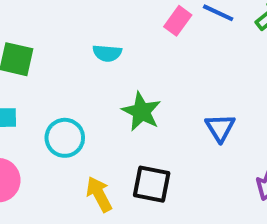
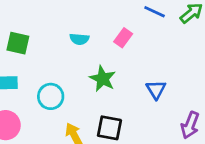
pink rectangle: (178, 21) -> (123, 38), moved

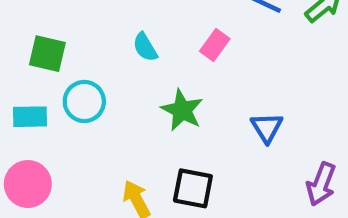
cyan semicircle: (79, 39) -> (145, 47), turned 54
cyan circle: (51, 96) -> (84, 101), moved

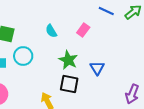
blue triangle: (267, 128) -> (97, 68), moved
black square: (193, 188) -> (69, 84), moved

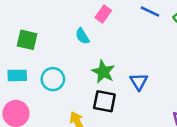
pink rectangle: (83, 30) -> (103, 14), moved
cyan circle: (23, 56) -> (53, 79), moved

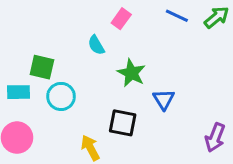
green square: (27, 40) -> (42, 67), moved
green star: (103, 72) -> (131, 73), moved

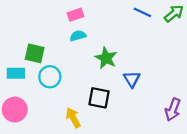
pink rectangle: (121, 19) -> (76, 15), moved, turned 35
cyan semicircle: (96, 45) -> (78, 36), turned 105

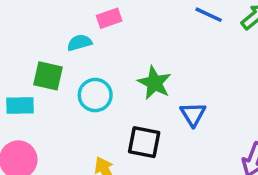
cyan semicircle: (78, 36) -> (79, 43), moved
cyan circle: (50, 77) -> (95, 95), moved

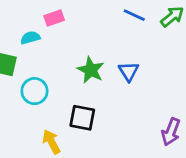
cyan circle: (95, 95) -> (35, 91), moved
blue triangle: (193, 114) -> (129, 71), moved

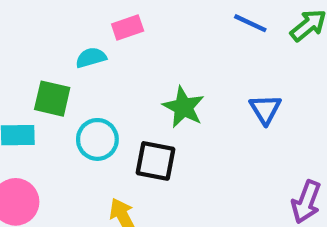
blue triangle: (129, 71) -> (265, 109), moved
black square: (82, 118) -> (156, 161), moved

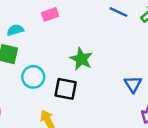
cyan semicircle: (91, 58) -> (15, 30), moved
blue triangle: (265, 109) -> (133, 84), moved

